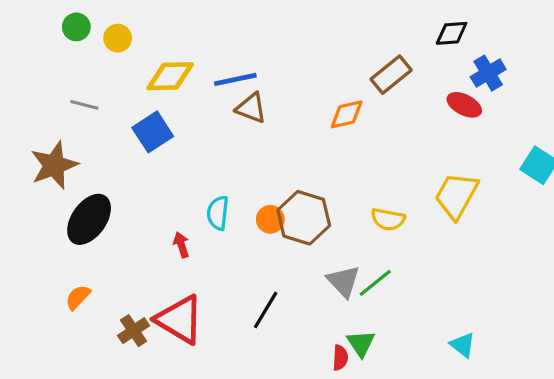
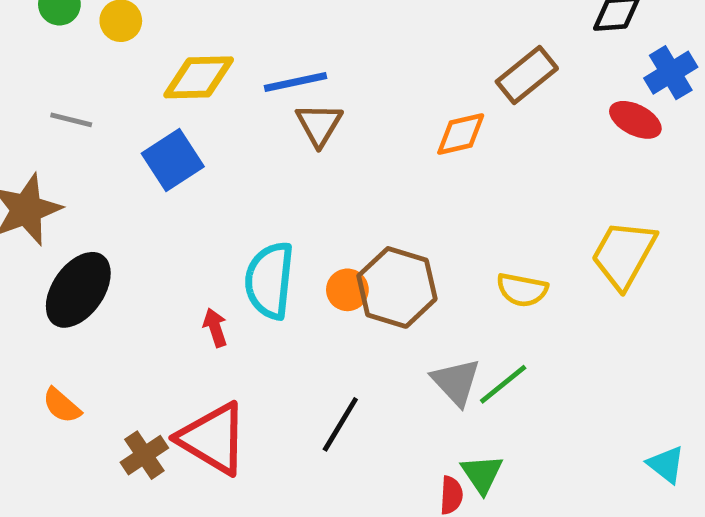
brown triangle: (251, 108) -> (319, 125), turned 40
cyan semicircle: (218, 213) -> (269, 280), size x1.5
orange semicircle: (78, 297) -> (62, 406), turned -92
cyan triangle: (463, 345) -> (666, 465), moved

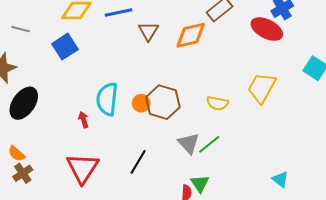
red ellipse: (635, 120) -> (267, 29), size x1.4
brown triangle: (319, 125) -> (148, 31), moved
orange diamond: (461, 134) -> (191, 35), size x1.4
red triangle: (213, 439) -> (82, 168), turned 32
brown cross: (144, 455) -> (23, 173), moved

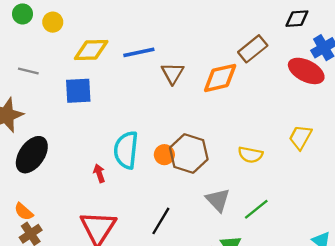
blue square: (65, 47) -> (78, 91), turned 30
yellow trapezoid: (262, 88) -> (300, 137), size x0.7
green line: (209, 144) -> (256, 209), moved

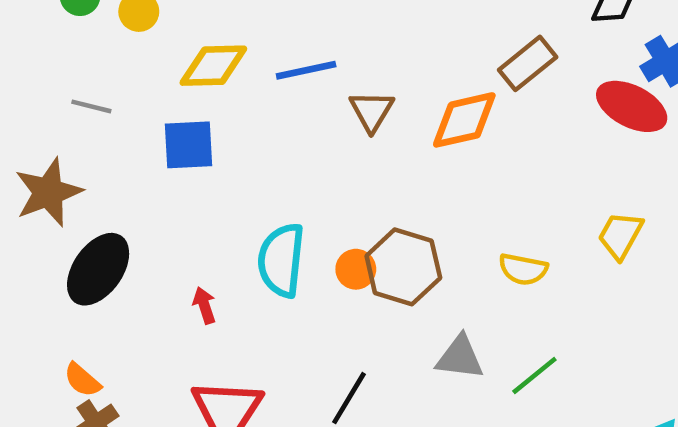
red arrow: (99, 173) -> (204, 305), moved
gray triangle: (218, 200) -> (460, 357), turned -40

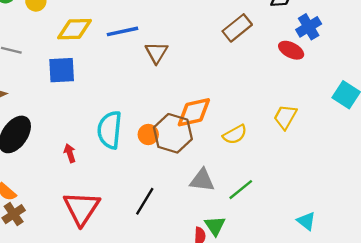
red ellipse: (632, 106) -> (291, 50), size x0.7
orange diamond: (464, 120) -> (194, 112), moved
yellow semicircle: (523, 269) -> (235, 134), turned -40

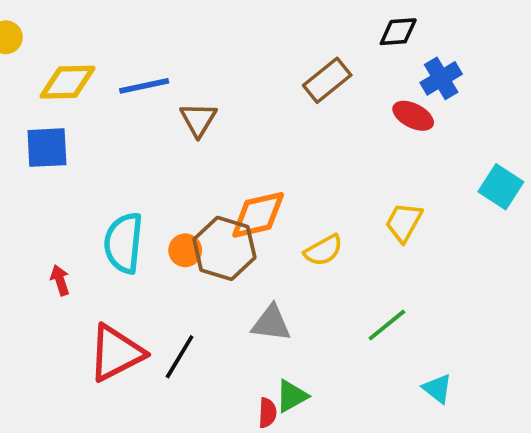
green line: (241, 190) -> (387, 325), moved
red triangle: (82, 208) -> (116, 353), moved, turned 30
green triangle: (215, 226) -> (292, 396), turned 35

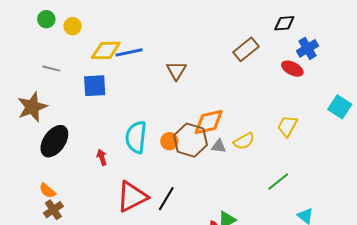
blue line: (144, 86) -> (129, 52), moved
gray triangle: (271, 323) -> (219, 146), moved, size x0.7

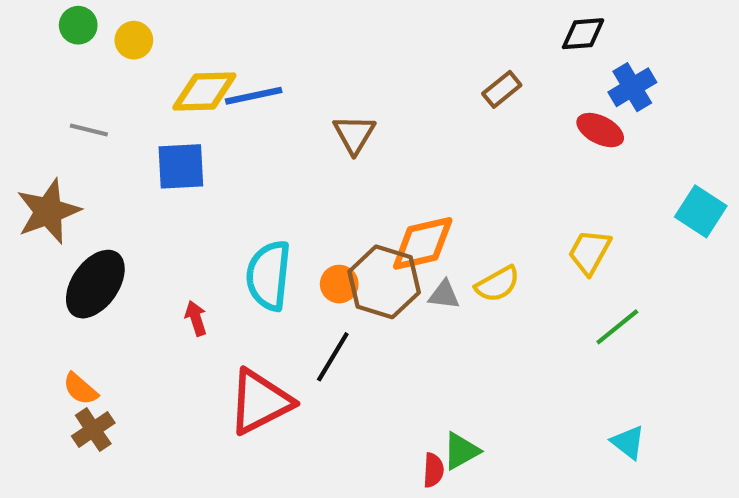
brown rectangle: (246, 49) -> (502, 89), size x0.7
green line: (278, 181) -> (617, 327), moved
black line: (166, 199) -> (333, 357), moved

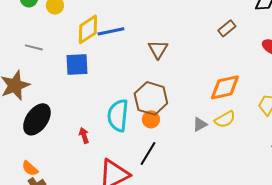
yellow diamond: (204, 92) -> (88, 29), turned -32
orange diamond: (423, 243) -> (225, 87), moved
brown hexagon: (384, 282) -> (151, 98), moved
gray triangle: (444, 295) -> (200, 124), turned -35

